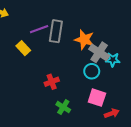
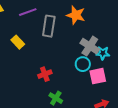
purple line: (39, 29) -> (28, 12), moved
orange star: (84, 40) -> (76, 15), moved
pink square: (97, 98) -> (98, 76), moved, turned -30

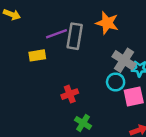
purple line: (28, 12) -> (57, 34), moved
yellow rectangle: (18, 42) -> (37, 55), turned -56

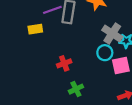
green cross: (83, 123) -> (76, 89), turned 32

